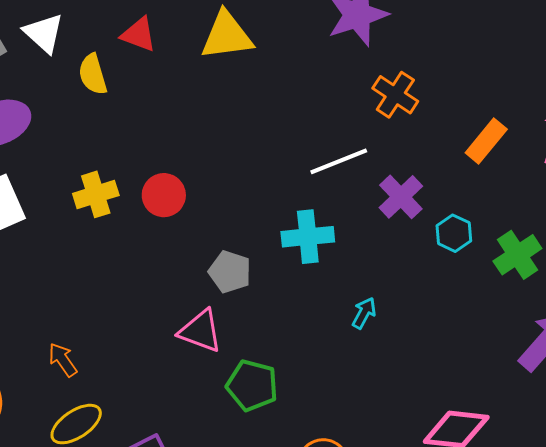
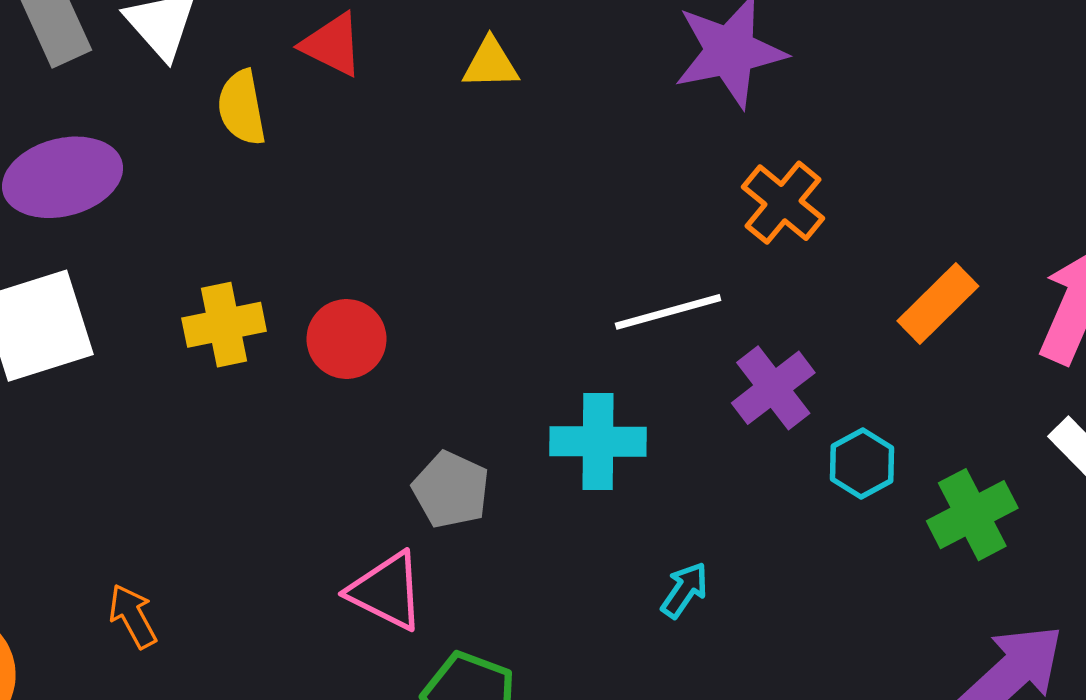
yellow triangle: (227, 36) -> (491, 64), size x0.6

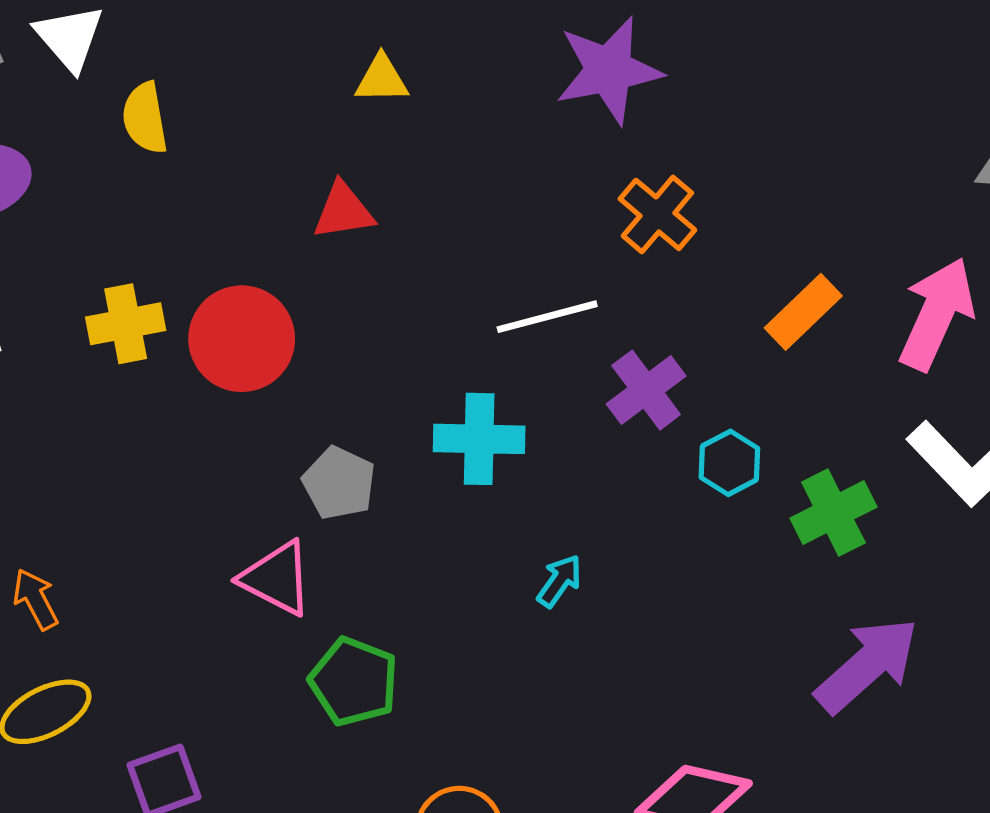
red triangle: (332, 45) -> (343, 211), moved, turned -36
red circle: (346, 339) -> (242, 339), size x1.4

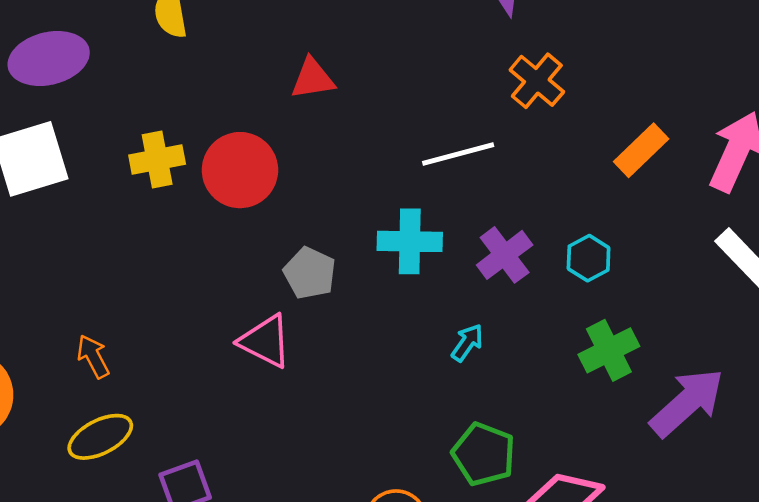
purple cross: (646, 390) -> (505, 255), moved
green cross: (833, 513) -> (609, 350), moved
green pentagon: (354, 682) -> (484, 454), moved

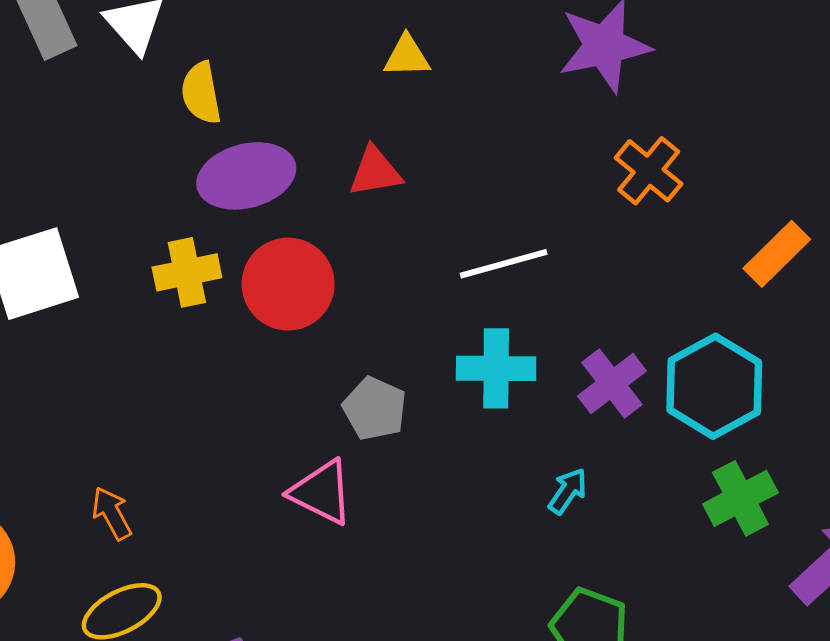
purple ellipse: (49, 58) -> (246, 176), moved
white line: (458, 154) -> (504, 264), moved
cyan hexagon: (589, 258) -> (714, 386), size x1.8

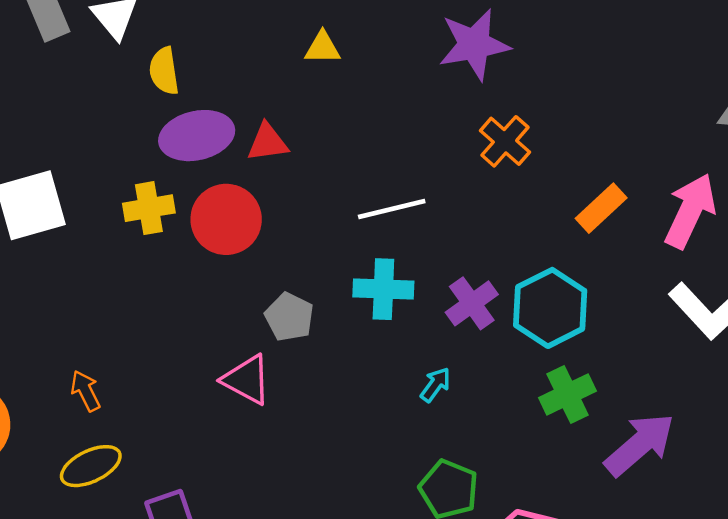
red triangle: (375, 172) -> (268, 142), moved

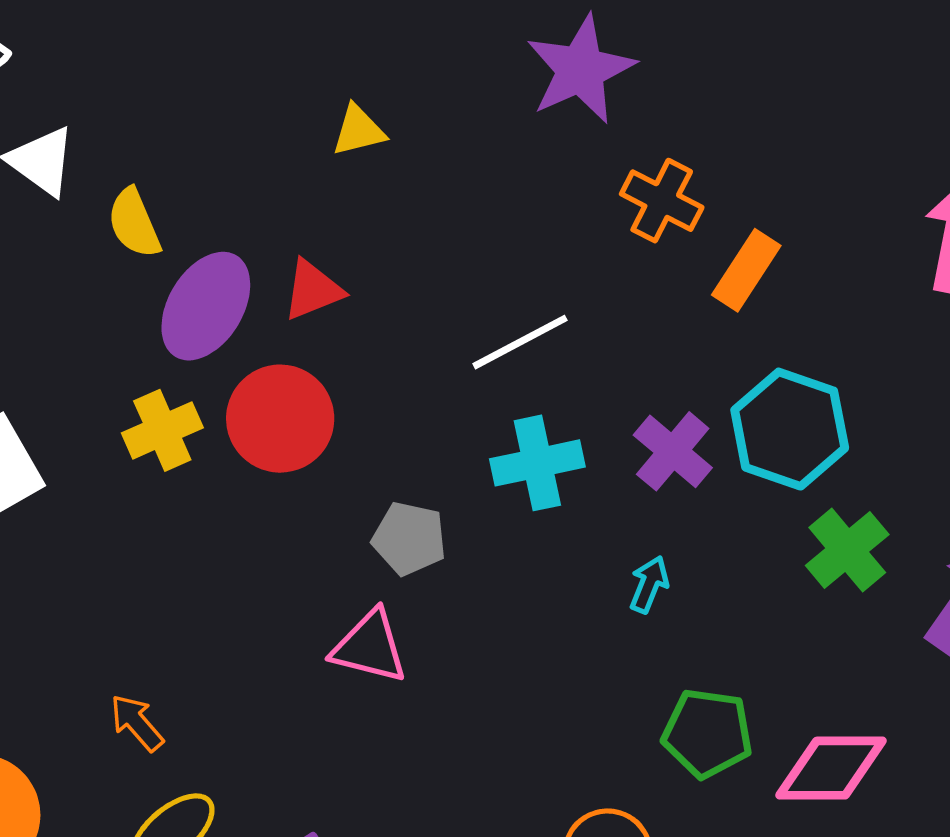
purple ellipse: (197, 136) -> (206, 306), turned -32
orange rectangle: (601, 208) -> (746, 270), moved

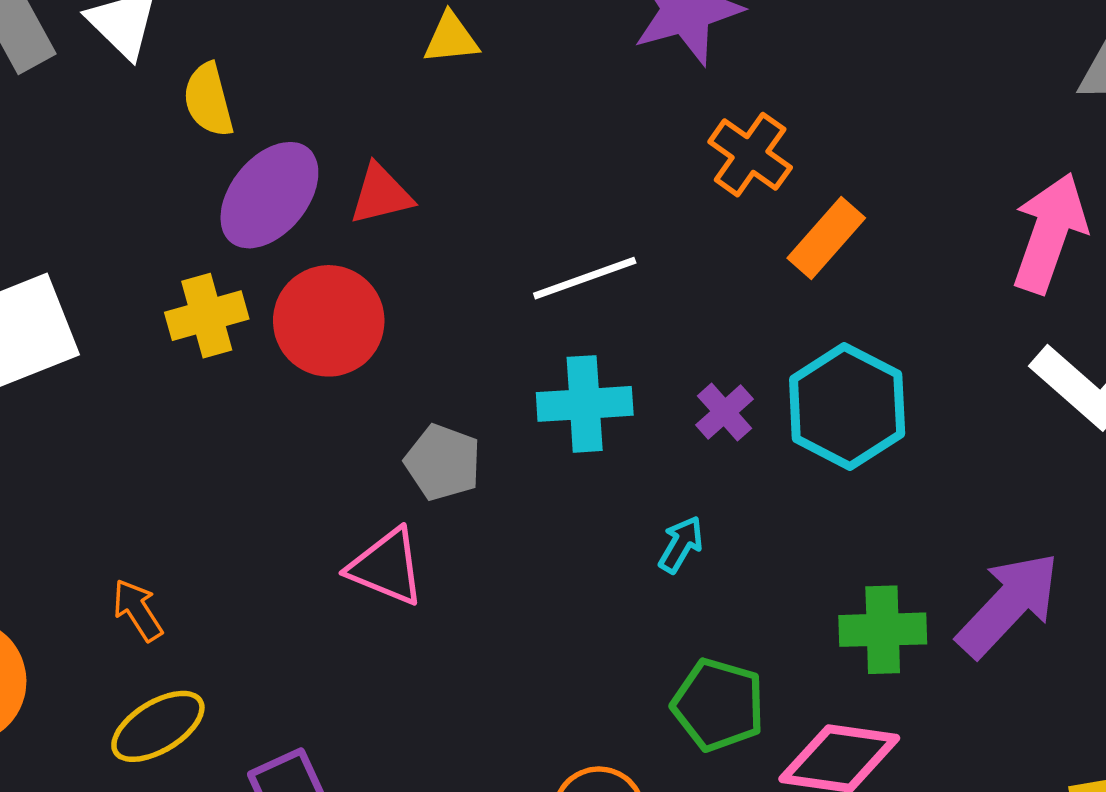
purple cross: (673, 451) -> (724, 412), size x0.7
green cross: (847, 550) -> (883, 630), moved, turned 30

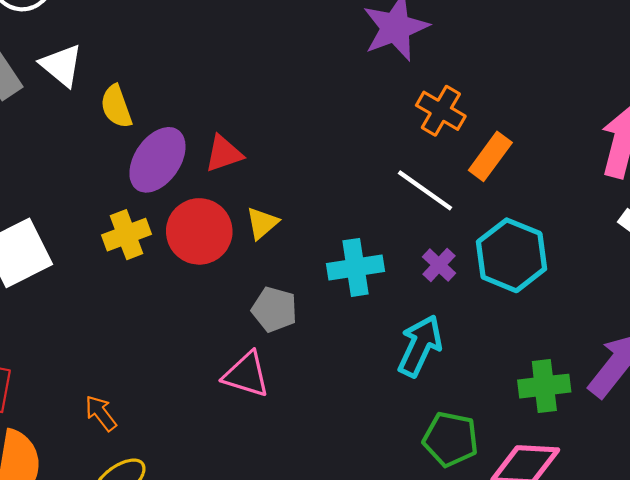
yellow triangle: (451, 38) -> (262, 223), moved, turned -30
white line: (585, 278) -> (425, 190), moved, turned 60
cyan arrow: (681, 544) -> (420, 346), size x1.8

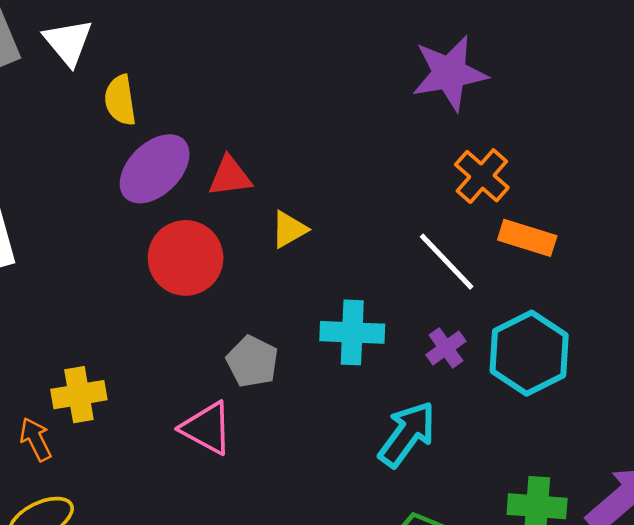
orange rectangle: (490, 156) -> (527, 238), turned 60
yellow triangle: (262, 223) -> (289, 229), moved
yellow cross: (127, 235) -> (79, 395), moved

